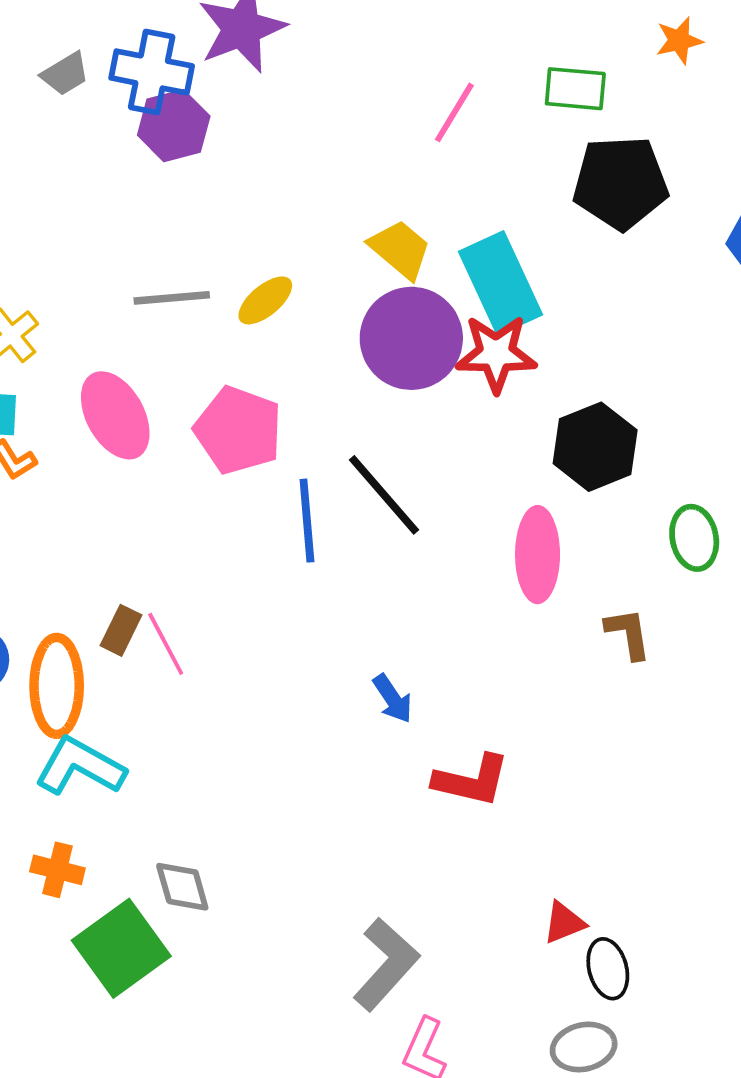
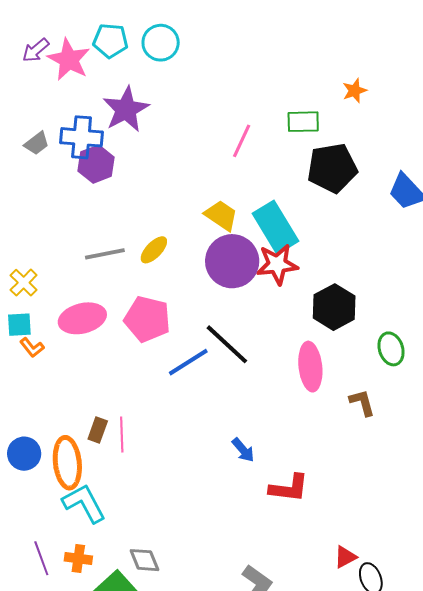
pink ellipse: (115, 415) -> (82, 318), turned -69
blue line: (307, 521) -> (188, 362), turned 69
pink line: (166, 644) -> (122, 435), turned 32
cyan L-shape: (80, 767) -> (84, 503), turned 39

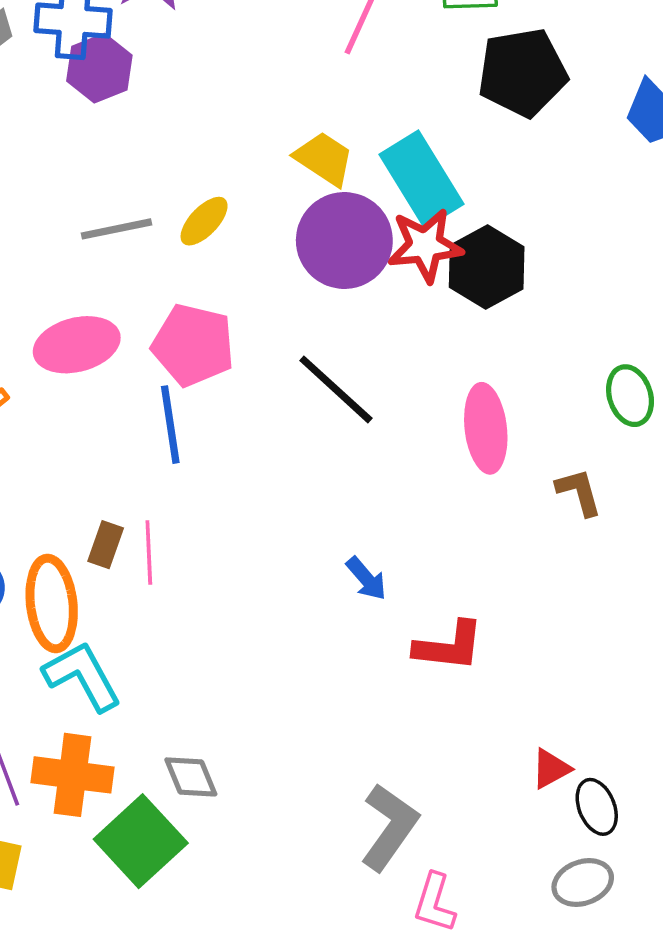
black hexagon: (334, 307) -> (487, 267), moved
blue line: (188, 362) -> (170, 425), moved, turned -66
orange cross: (78, 558) -> (73, 775), size x1.6

